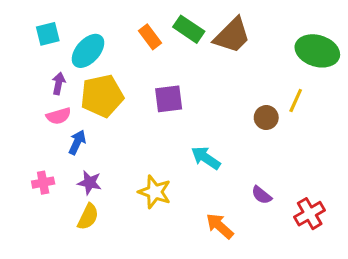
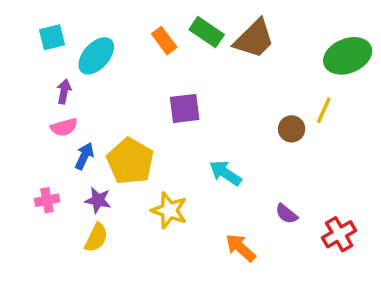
green ellipse: (317, 51) -> (348, 56), turned -39
yellow pentagon: (102, 96) -> (130, 161), moved, turned -30

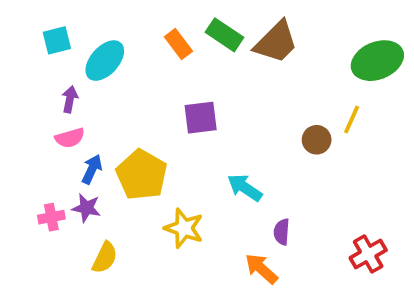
purple star: (98, 200) -> (86, 208), moved
purple semicircle: (286, 214) -> (282, 232), moved, turned 55

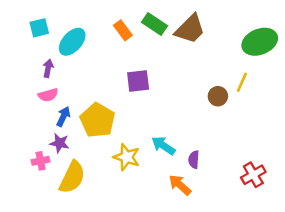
cyan arrow: (245, 188) -> (163, 146), moved
pink cross: (51, 217) -> (41, 161), moved
yellow semicircle: (105, 258) -> (72, 177), size x1.5

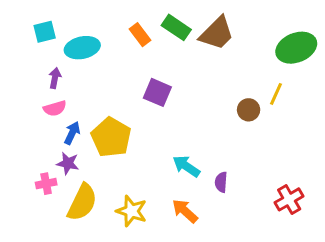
cyan ellipse: (72, 42) -> (82, 48), turned 36
purple square: (138, 81) -> (157, 92), turned 30
yellow star: (127, 157) -> (131, 211), moved
orange arrow: (180, 185) -> (185, 211), moved

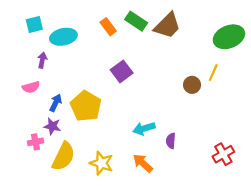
purple square: (157, 92) -> (122, 71), turned 30
pink semicircle: (55, 108) -> (31, 87), moved
cyan arrow: (186, 166) -> (144, 128), turned -50

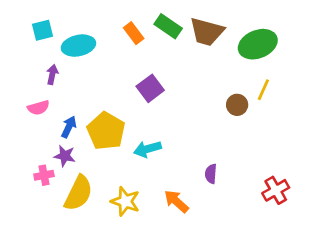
brown trapezoid: (167, 26) -> (207, 32), turned 60
green ellipse: (229, 37) -> (258, 44), moved
cyan arrow: (144, 128) -> (147, 149), moved

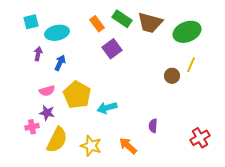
purple square: (150, 88) -> (112, 49), moved
pink semicircle: (38, 108) -> (47, 91), moved
blue arrow: (69, 127) -> (60, 63), moved

